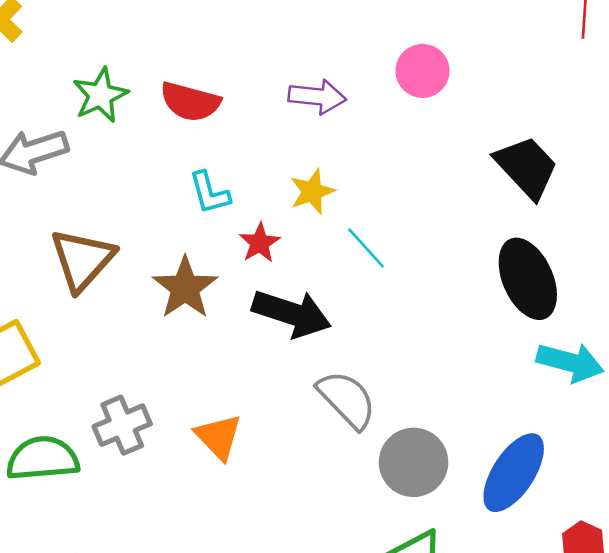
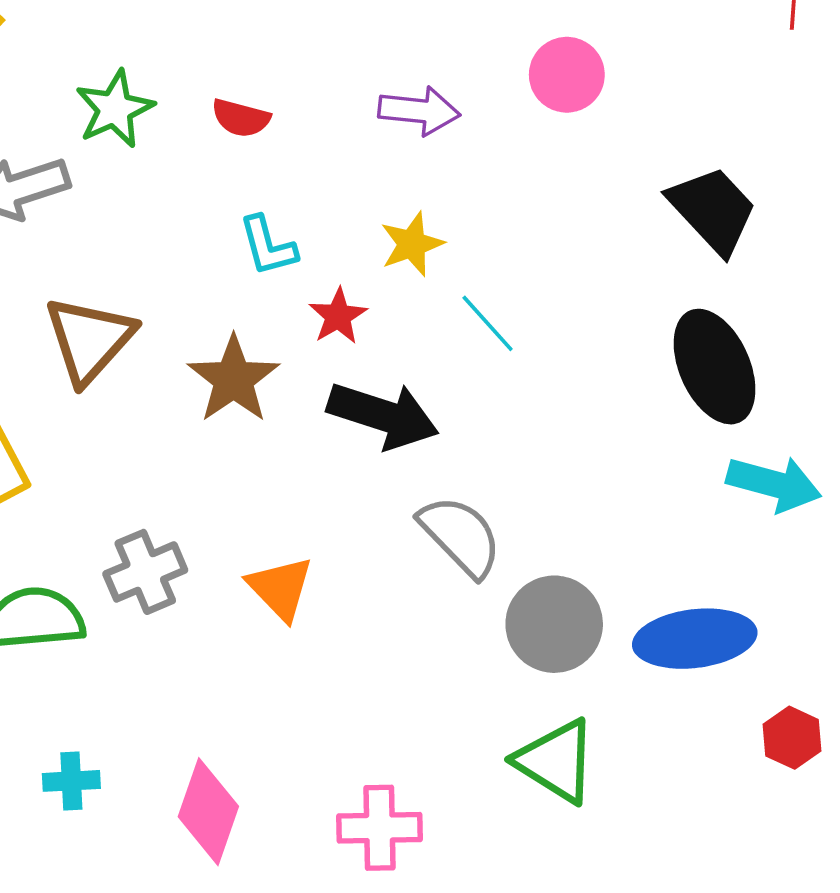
red semicircle: (190, 102) -> (241, 118), size x0.7
blue ellipse: (514, 473) -> (695, 639), turned 50

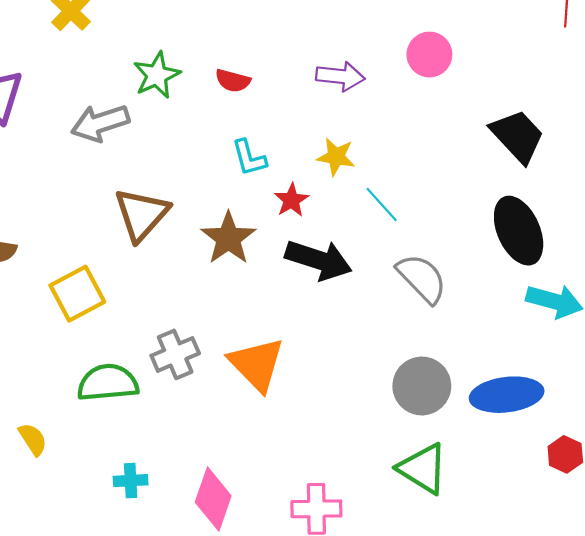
yellow star: (412, 244) -> (336, 157), turned 30
gray semicircle: (461, 536) -> (422, 278), moved
orange triangle: (280, 588) -> (257, 364), size x1.4

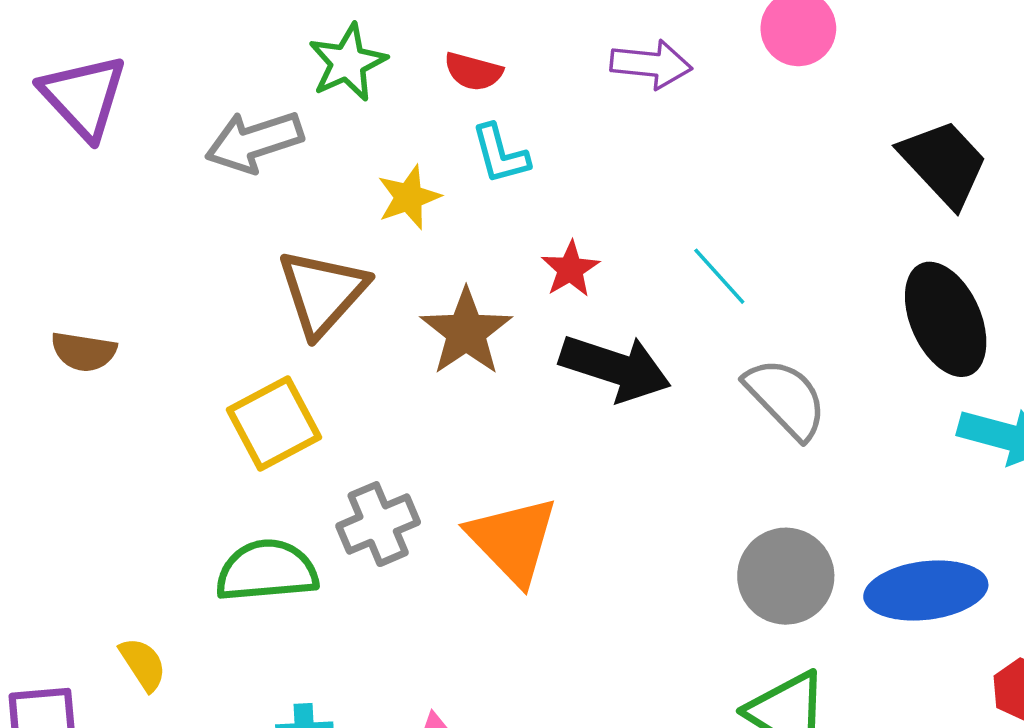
yellow star: (336, 157) -> (409, 197), moved, turned -30
cyan L-shape: (249, 158) -> (500, 154), moved
yellow square: (77, 294) -> (274, 423), moved

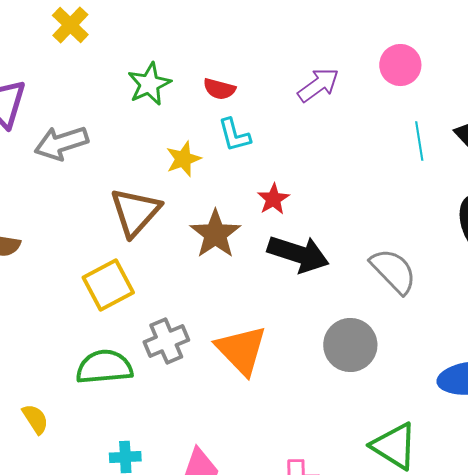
purple arrow: (651, 64) -> (318, 85), turned -42
gray arrow: (254, 142) -> (61, 143), moved
cyan line: (719, 276) -> (419, 141), moved, turned 33
gray circle: (786, 576) -> (350, 345), moved

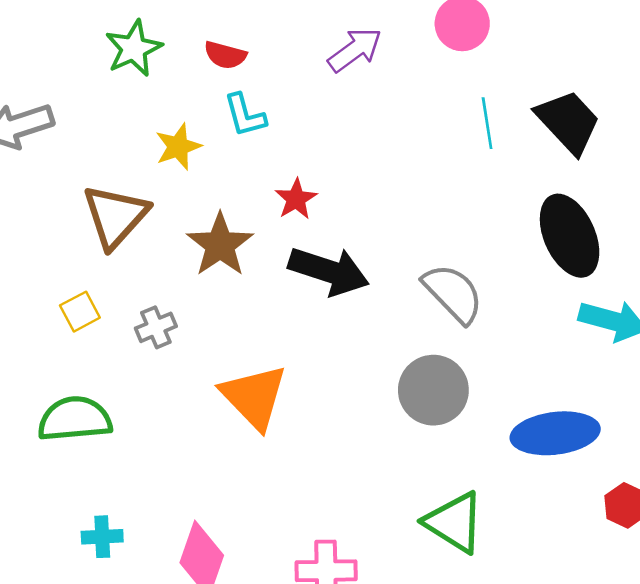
yellow square: (108, 285) -> (80, 312), size x0.6
gray cross: (166, 341) -> (156, 327), moved, size x0.7
gray circle: (350, 345) -> (433, 390), moved

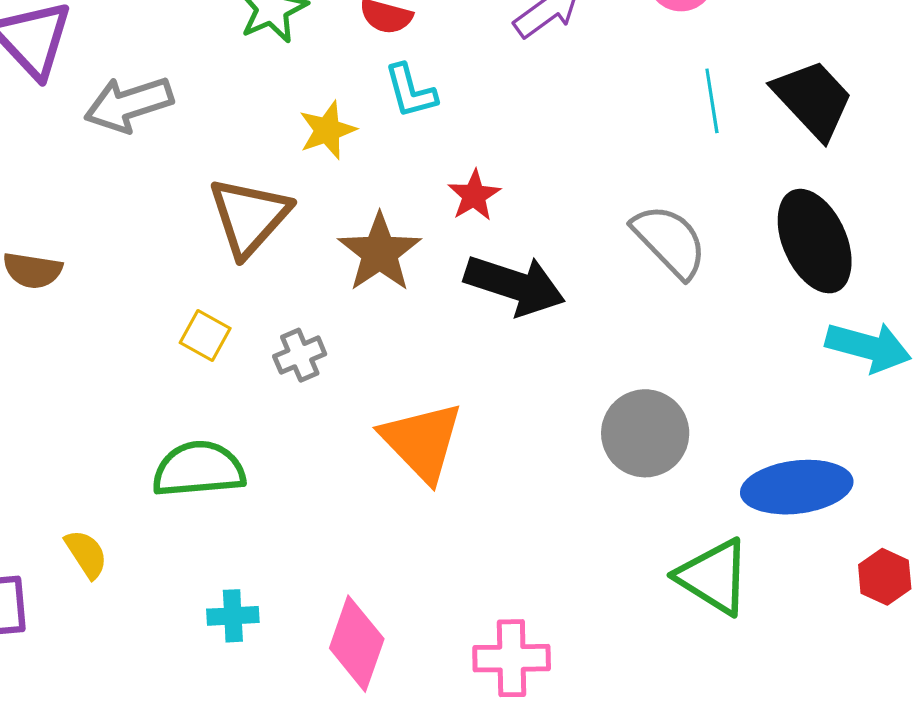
gray semicircle: (453, 293) -> (670, 241), moved
yellow square: (80, 312) -> (205, 336), turned -33
green triangle: (454, 522) -> (714, 577), moved

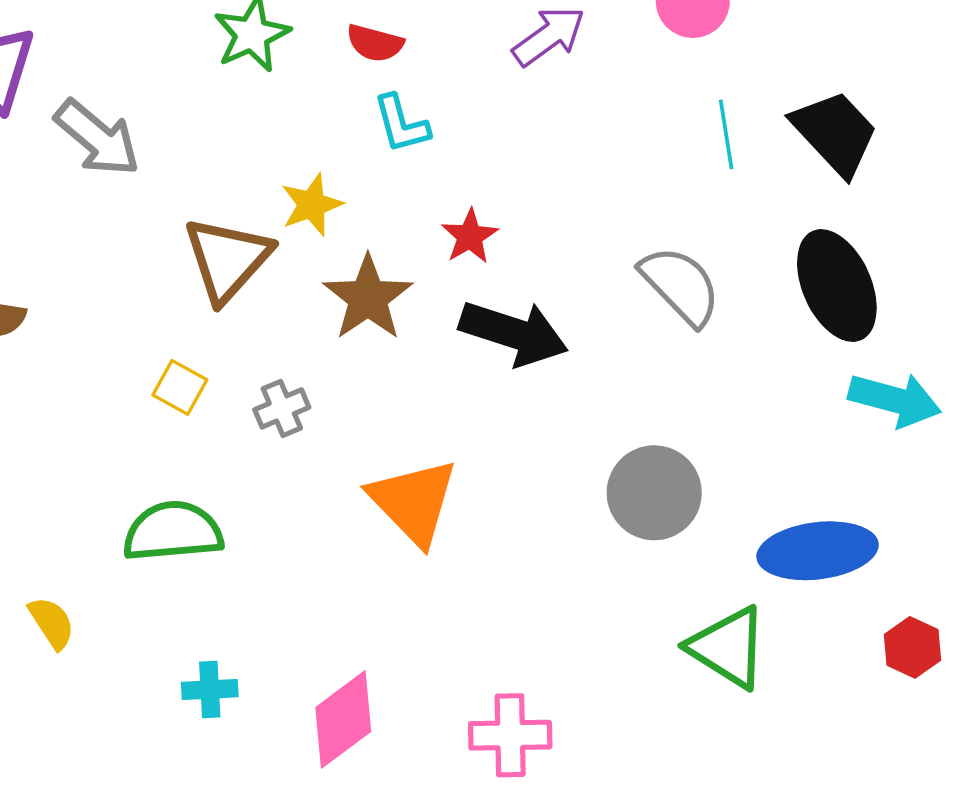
gray arrow: (129, 104) -> (97, 138), turned -122
yellow star: (327, 130) -> (312, 205), moved
pink diamond: (357, 644) -> (343, 719), turned 34

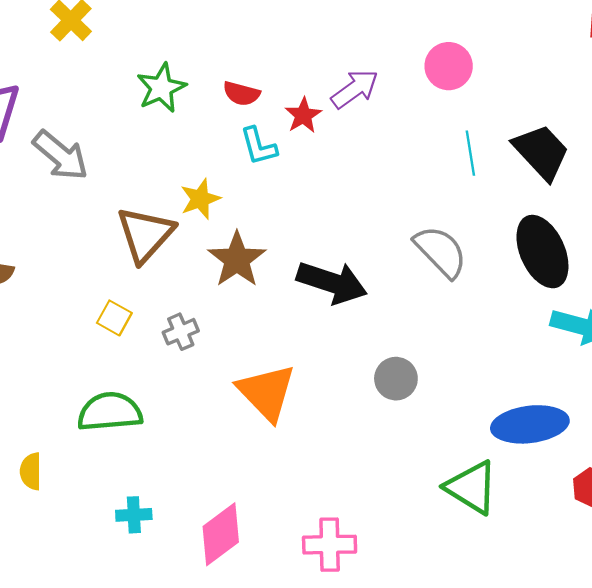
red star: (470, 236) -> (303, 115), moved
gray circle: (654, 493) -> (396, 379), moved, size x0.7
yellow semicircle: (52, 623) -> (31, 471), turned -147

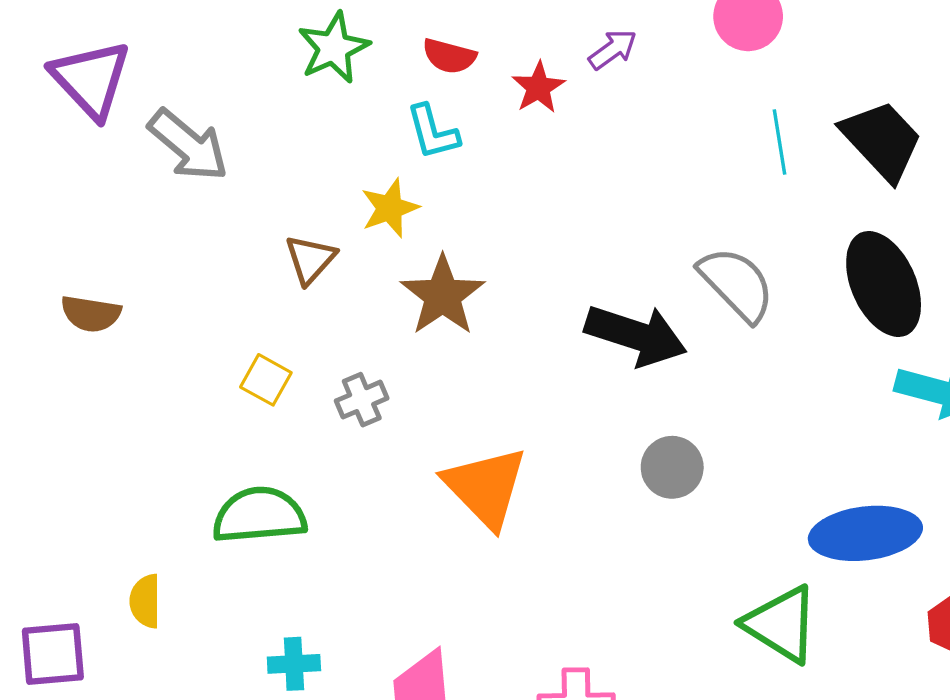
purple arrow: (355, 89) -> (613, 49), size x0.7
cyan L-shape: (259, 146) -> (433, 132), moved
brown triangle: (145, 234) -> (310, 259), size x0.6
black arrow: (332, 282) -> (636, 335), moved

